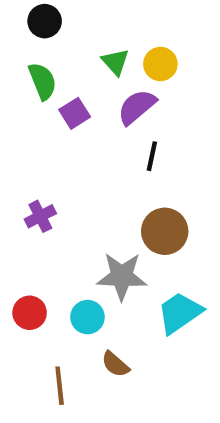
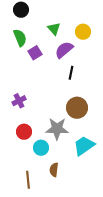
yellow circle: (160, 64) -> (83, 32), moved
red circle: (30, 313) -> (24, 132), moved
brown semicircle: (115, 364) -> (54, 170), turned 56

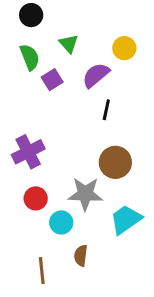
green triangle: (54, 29) -> (69, 44), moved
purple cross: (19, 101) -> (28, 152), size x1.5

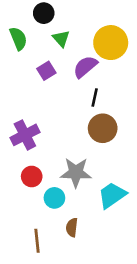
black circle: (31, 15) -> (44, 13), moved
yellow circle: (124, 48) -> (111, 43), size x1.6
green semicircle: (30, 57) -> (18, 39), moved
brown circle: (115, 162) -> (103, 128), moved

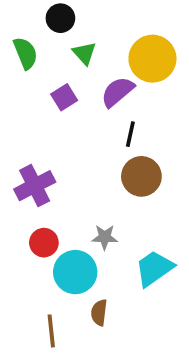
gray star: (76, 172) -> (105, 237), size x0.6
cyan circle: (54, 198) -> (75, 272), size x1.5

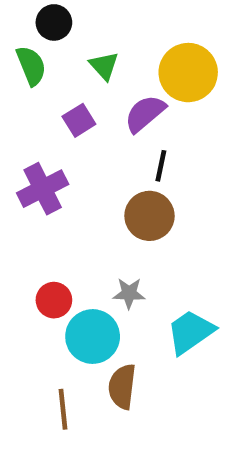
black circle: (60, 18) -> (54, 22), moved
brown circle: (141, 176) -> (149, 216), moved
purple cross: (35, 186) -> (43, 189), moved
brown semicircle: (99, 313) -> (122, 387), size x1.4

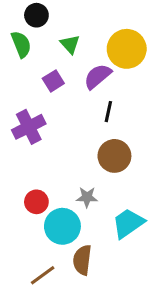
brown circle: (149, 216) -> (114, 156), moved
brown line: (63, 409) -> (43, 275), turned 60

